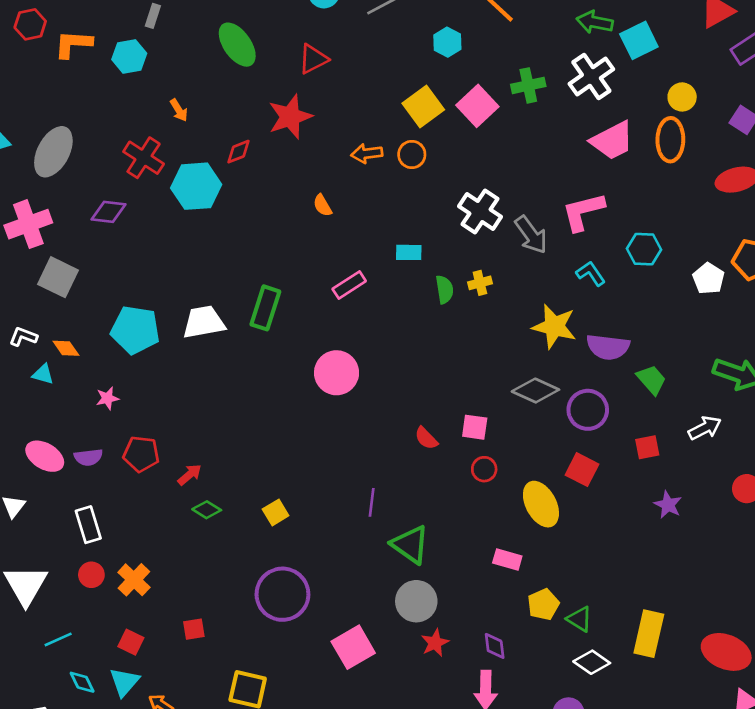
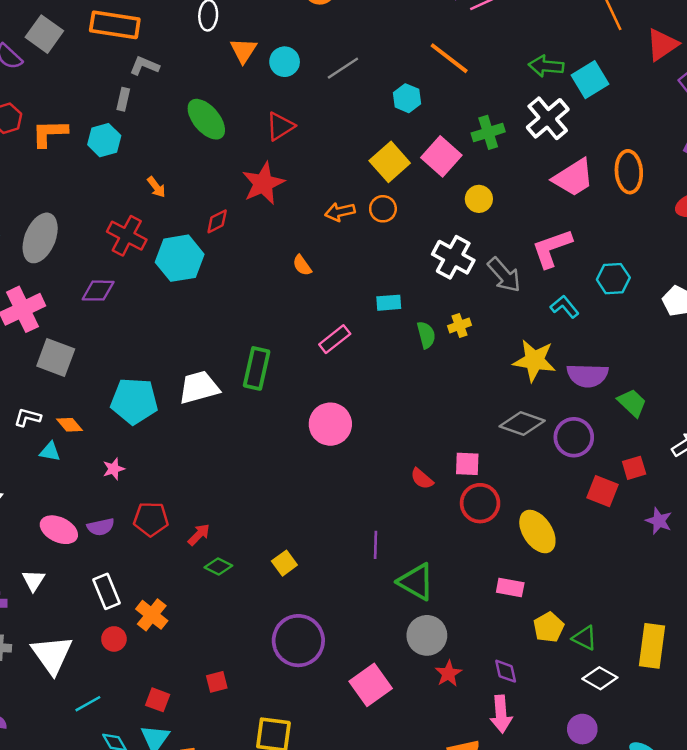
yellow circle: (682, 97) -> (479, 199), moved
red circle: (484, 469) -> (480, 503), size x1.6
red square: (582, 470) -> (603, 491), moved
orange cross: (134, 580) -> (152, 615), moved

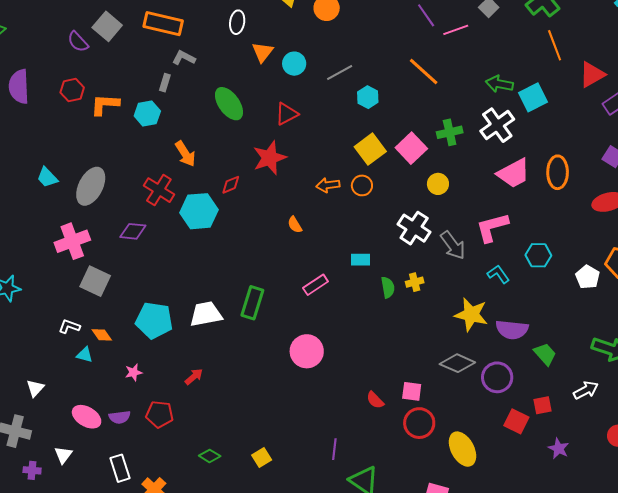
cyan hexagon: (407, 98) -> (368, 97), moved
orange arrow: (156, 187) -> (185, 154), size x1.5
red arrow: (199, 535) -> (194, 377), moved

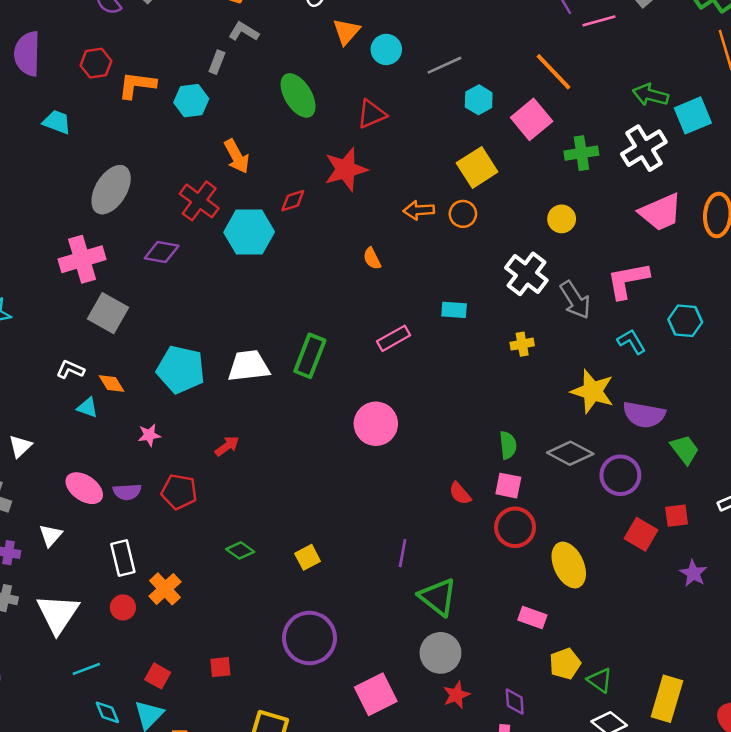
pink square: (411, 148) -> (532, 119), moved
cyan trapezoid: (47, 177) -> (57, 122), moved, turned 150
green semicircle: (388, 287) -> (508, 445), moved

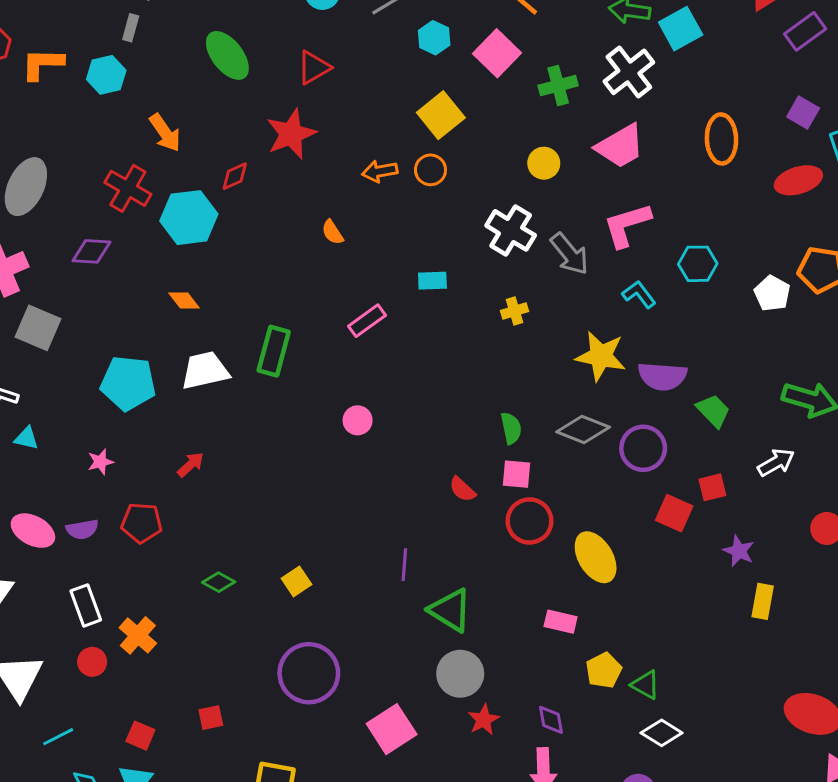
pink trapezoid: (661, 212) -> (620, 146), moved
orange diamond: (112, 383) -> (184, 300), moved
pink circle: (376, 424) -> (358, 420), size x0.6
yellow rectangle: (667, 699) -> (763, 601), moved, size x0.7

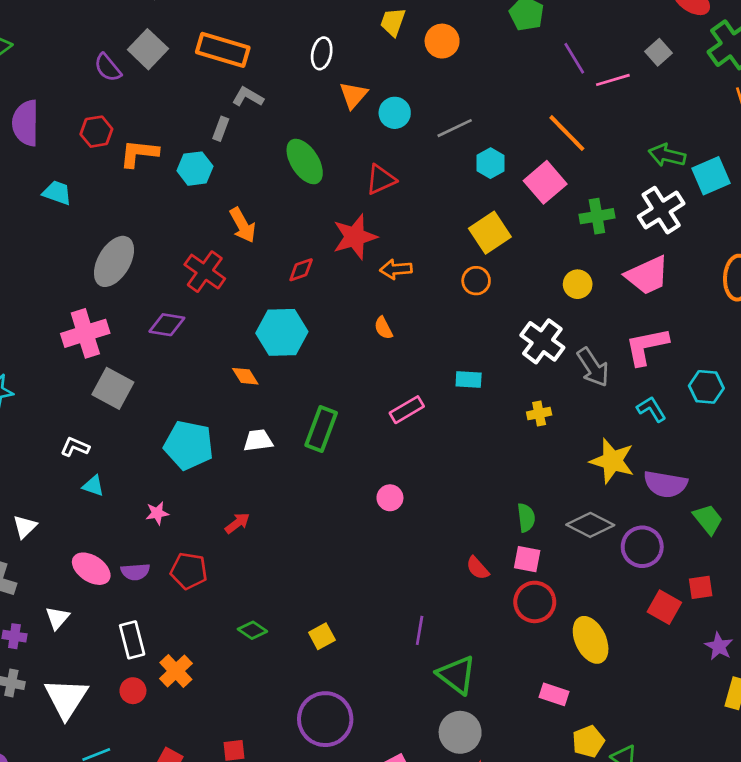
orange arrow: (380, 171) -> (396, 269), moved
cyan hexagon: (189, 218) -> (282, 332), moved
white trapezoid: (205, 371) -> (258, 440), size x0.7

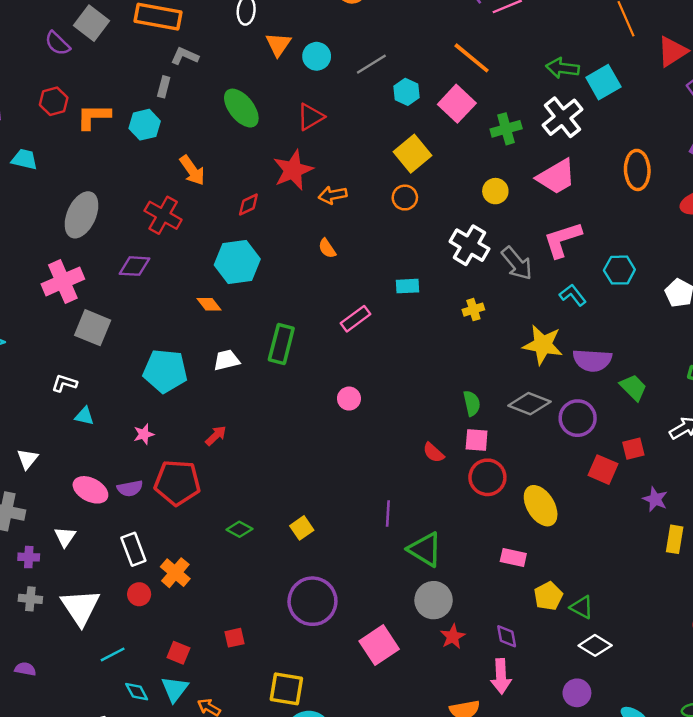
red pentagon: (189, 571) -> (177, 483), size x1.4

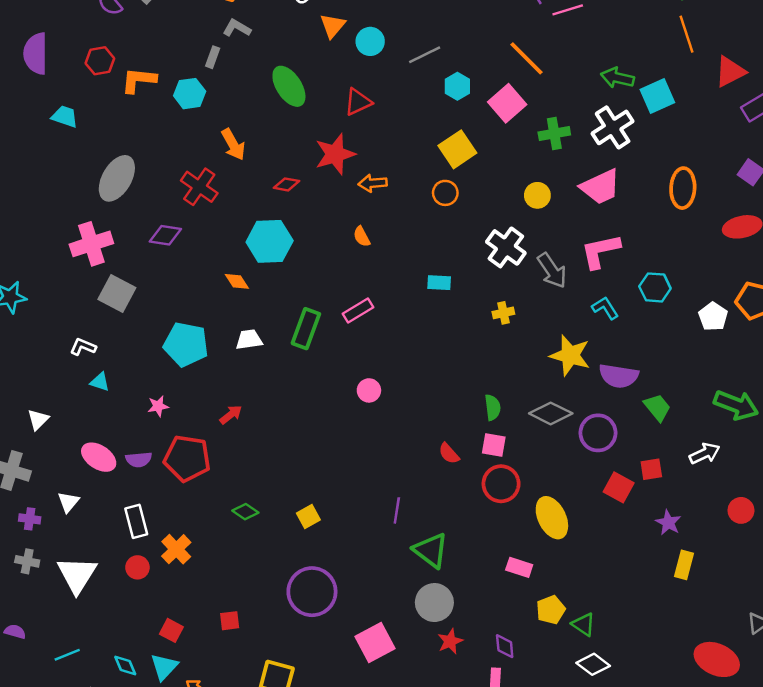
red diamond: (248, 204) -> (287, 184), turned 30
pink rectangle: (356, 319) -> (358, 310), moved
cyan line: (113, 654) -> (67, 655), moved

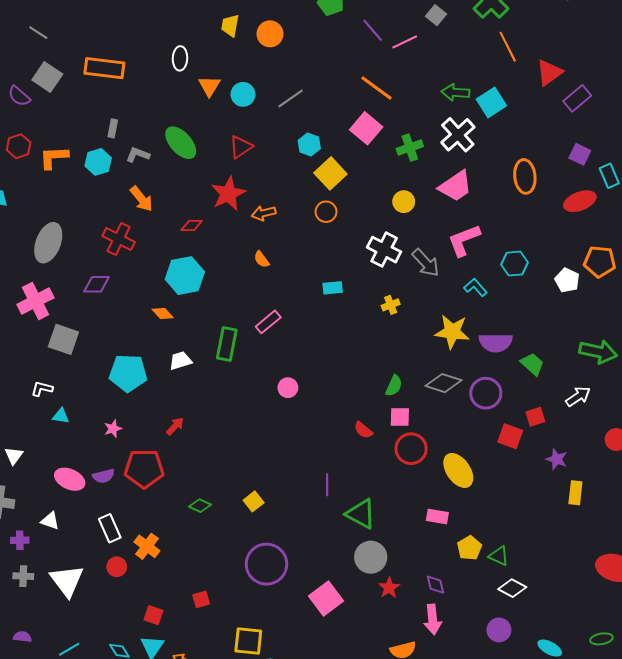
gray L-shape: (237, 28) -> (138, 155), moved
cyan hexagon: (457, 86) -> (309, 144), moved
green semicircle: (493, 407) -> (394, 386), turned 40
white triangle: (68, 502) -> (50, 521), turned -42

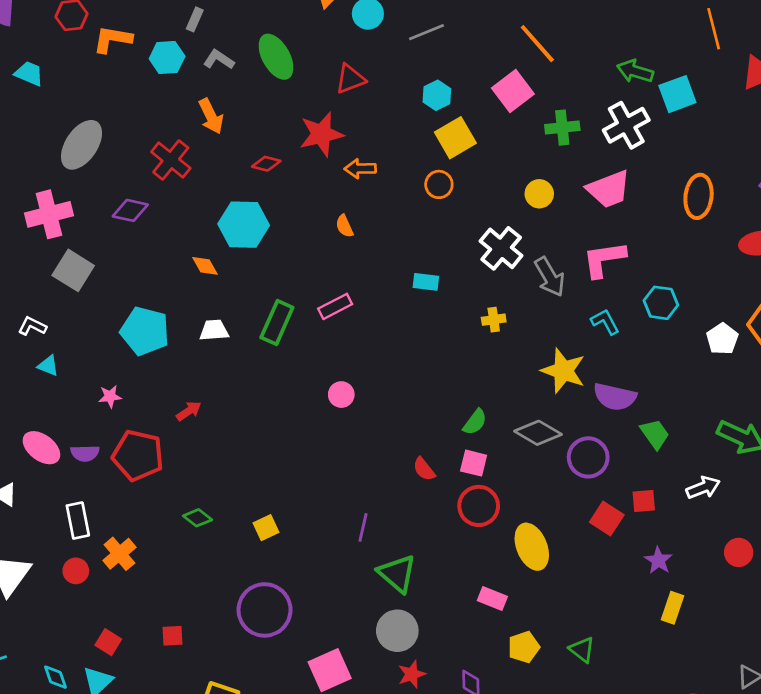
green triangle: (499, 556) -> (582, 650), moved

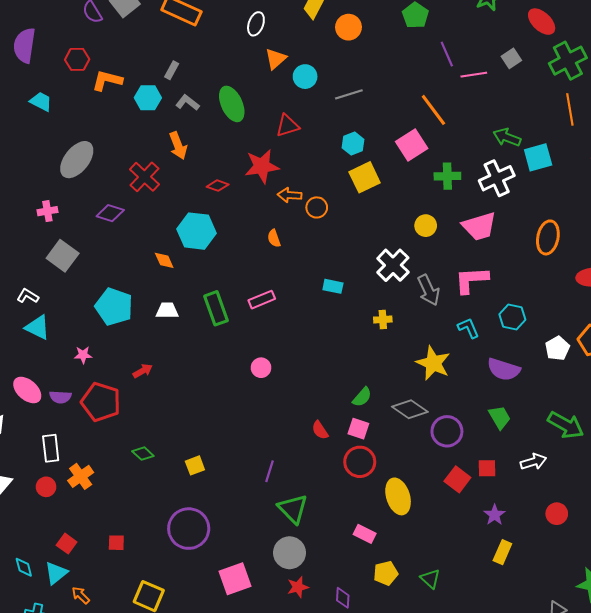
orange circle: (439, 184) -> (317, 207), moved
pink cross: (49, 214) -> (47, 211), size x0.6
green rectangle: (277, 322) -> (216, 308), turned -48
cyan triangle: (48, 366) -> (38, 327), size x1.5
purple semicircle: (615, 397) -> (504, 369), moved

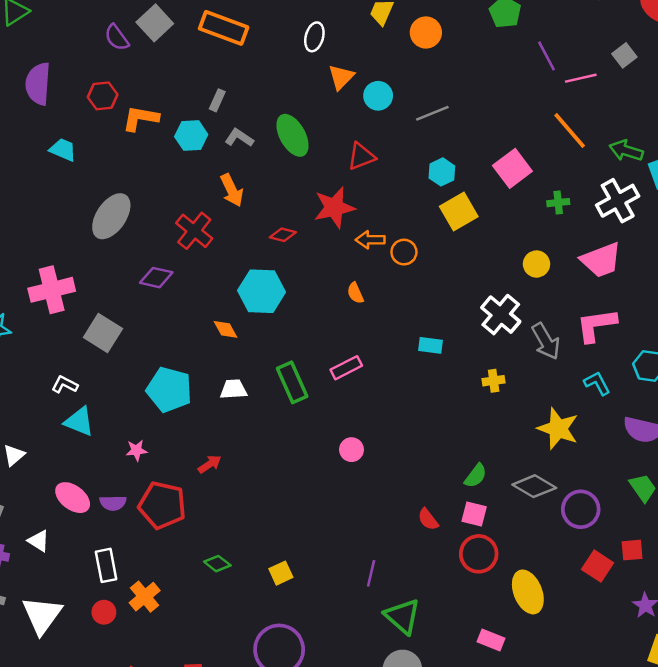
orange line: (433, 110) -> (570, 130), moved
green cross: (447, 176) -> (558, 203), size x0.7
pink cross: (47, 211) -> (52, 290), moved, size x1.8

